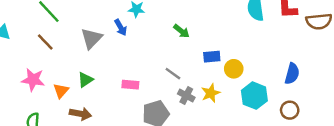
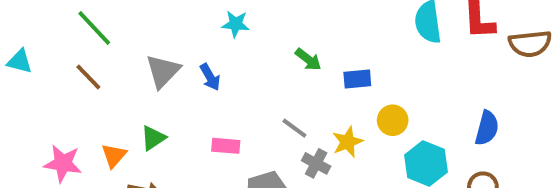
blue arrow: (121, 27) -> (210, 77), moved
blue rectangle: (212, 57) -> (357, 79), moved
pink star: (33, 80) -> (63, 163), moved
yellow star: (211, 93) -> (347, 142), moved

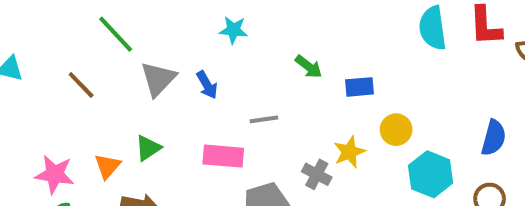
green line: (94, 28) -> (116, 34), moved
gray line: (294, 128) -> (264, 119), moved, turned -44
pink rectangle: (226, 146) -> (223, 156), size x1.4

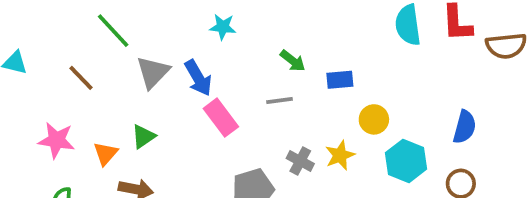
blue arrow: (207, 85) -> (198, 78), size x1.4
gray line: (264, 119) -> (279, 101), moved
yellow star: (349, 152) -> (340, 155), moved
pink rectangle: (223, 156) -> (221, 118), moved, turned 48
pink star: (55, 174) -> (56, 140), moved

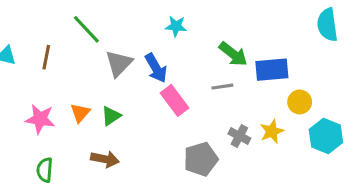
green arrow: (293, 61) -> (233, 54), size x1.4
brown line: (81, 78) -> (46, 57), moved, turned 55
blue rectangle: (340, 80) -> (272, 70), size x1.5
orange triangle: (106, 153) -> (80, 113), moved

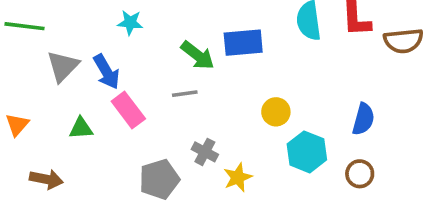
green line: (86, 29) -> (24, 26), turned -40
blue rectangle: (272, 70) -> (243, 43), moved
green triangle: (111, 116) -> (81, 128), moved, turned 30
yellow star: (272, 131) -> (238, 177), moved

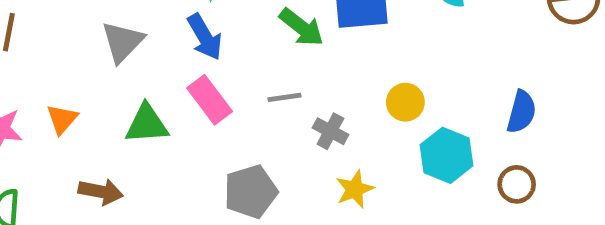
blue arrow: (106, 72) -> (205, 37), moved
gray line: (185, 94) -> (285, 97), moved
green triangle: (81, 128) -> (147, 124), size x1.4
gray cross: (205, 152) -> (330, 131), moved

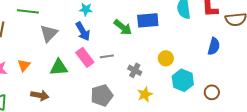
gray line: (285, 97) -> (107, 56), moved
blue semicircle: (521, 112) -> (214, 46), moved

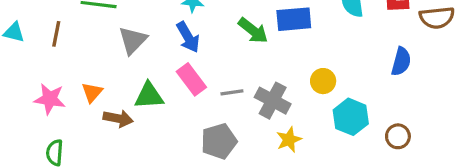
gray line: (107, 56) -> (232, 92), moved
gray cross: (135, 70) -> (273, 101), size x1.5
brown arrow: (40, 95) -> (118, 118), moved

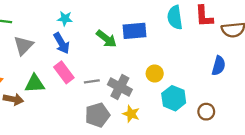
blue semicircle: (401, 61) -> (219, 66), moved
yellow star: (289, 140) -> (131, 114), turned -30
gray pentagon: (219, 141) -> (97, 115), moved

